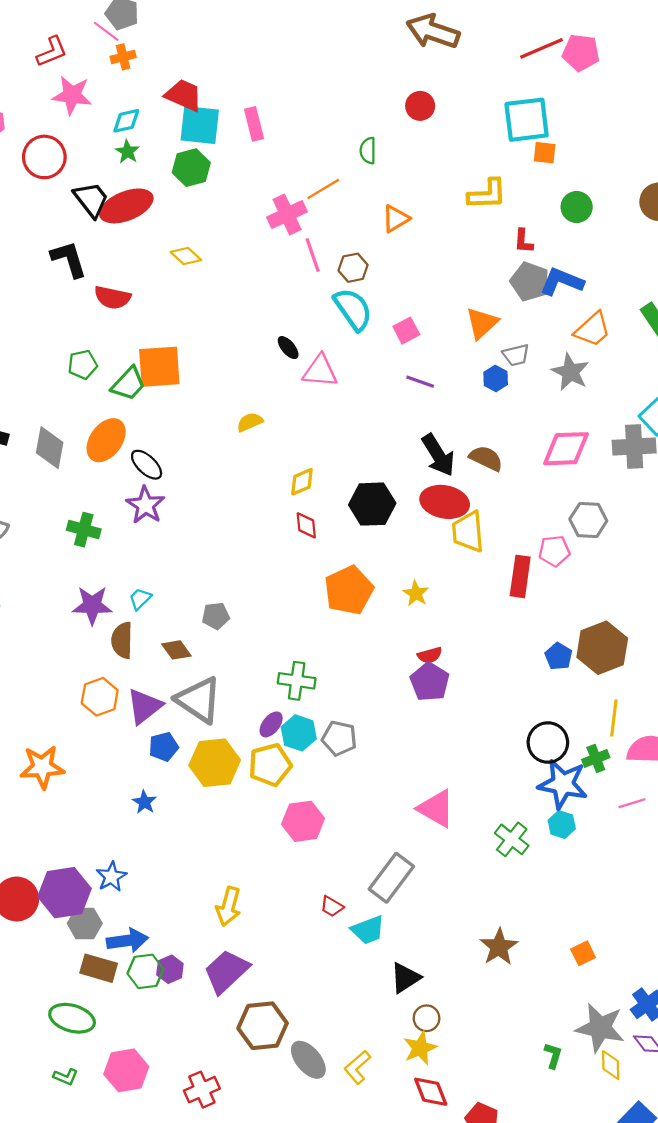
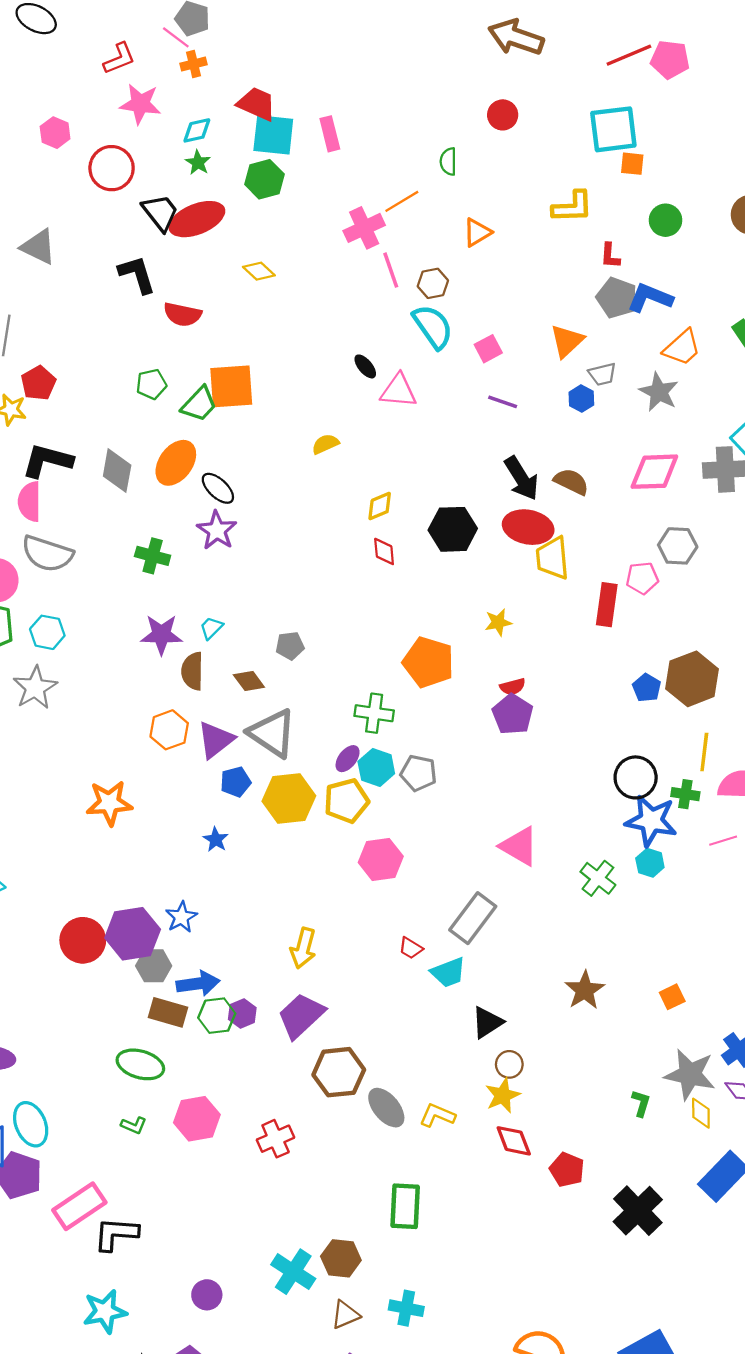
orange pentagon: (349, 590) -> (428, 662), moved, turned -30
yellow star: (416, 593) -> (498, 622), turned 30
green cross: (596, 758) -> (685, 794), turned 30
yellow L-shape: (357, 1067) -> (437, 1115), turned 64

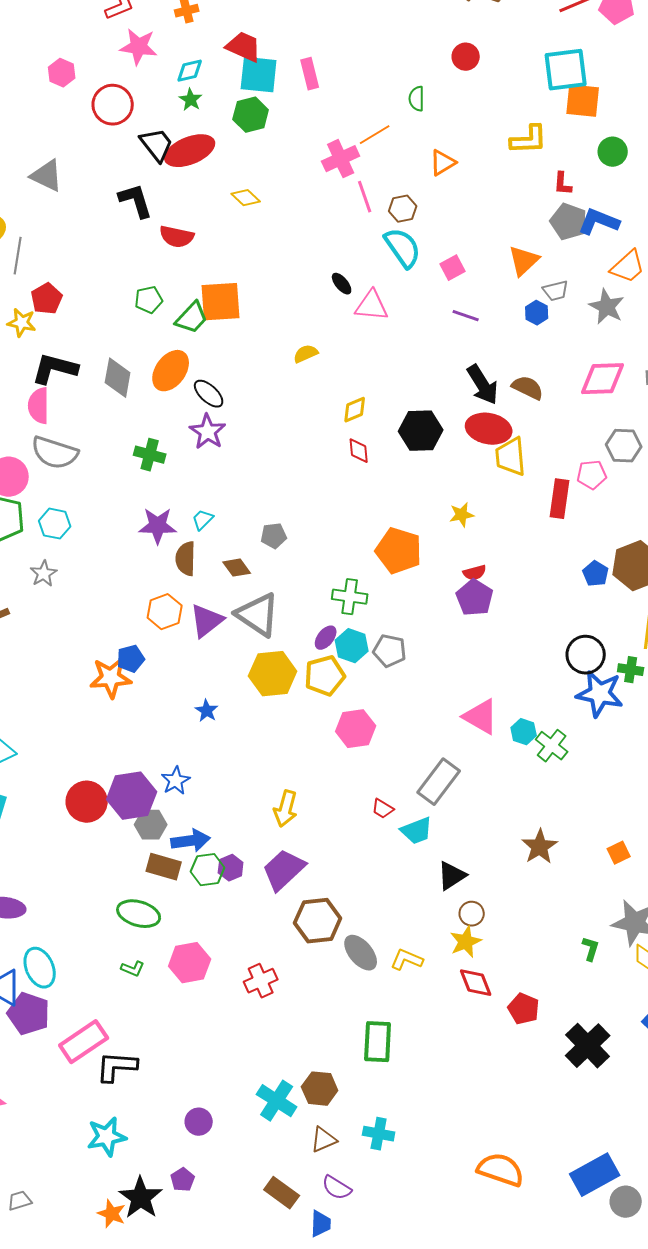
orange square: (632, 164) -> (583, 101), size x1.6
gray star: (35, 688) -> (44, 574), size x0.7
blue pentagon: (236, 782) -> (131, 659), moved
cyan hexagon: (650, 863) -> (524, 732), moved

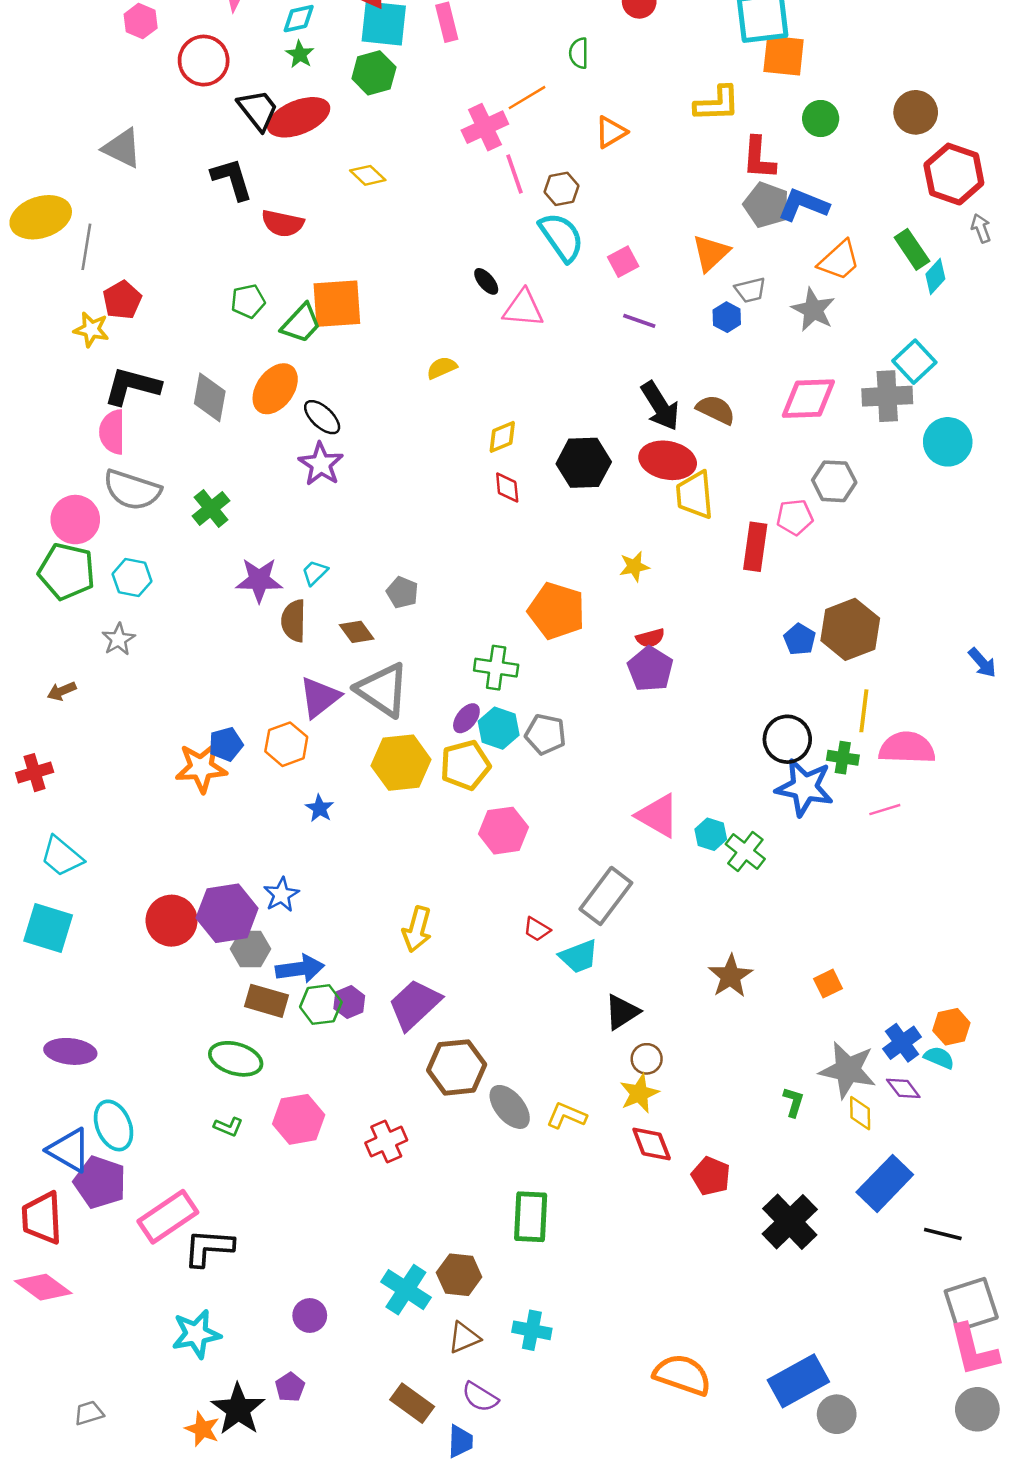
red L-shape: (563, 184) -> (759, 158), size x1.5
green cross: (150, 455) -> (211, 508), moved, turned 36
gray pentagon: (274, 536) -> (402, 592), turned 30
orange hexagon: (165, 612) -> (286, 744), moved

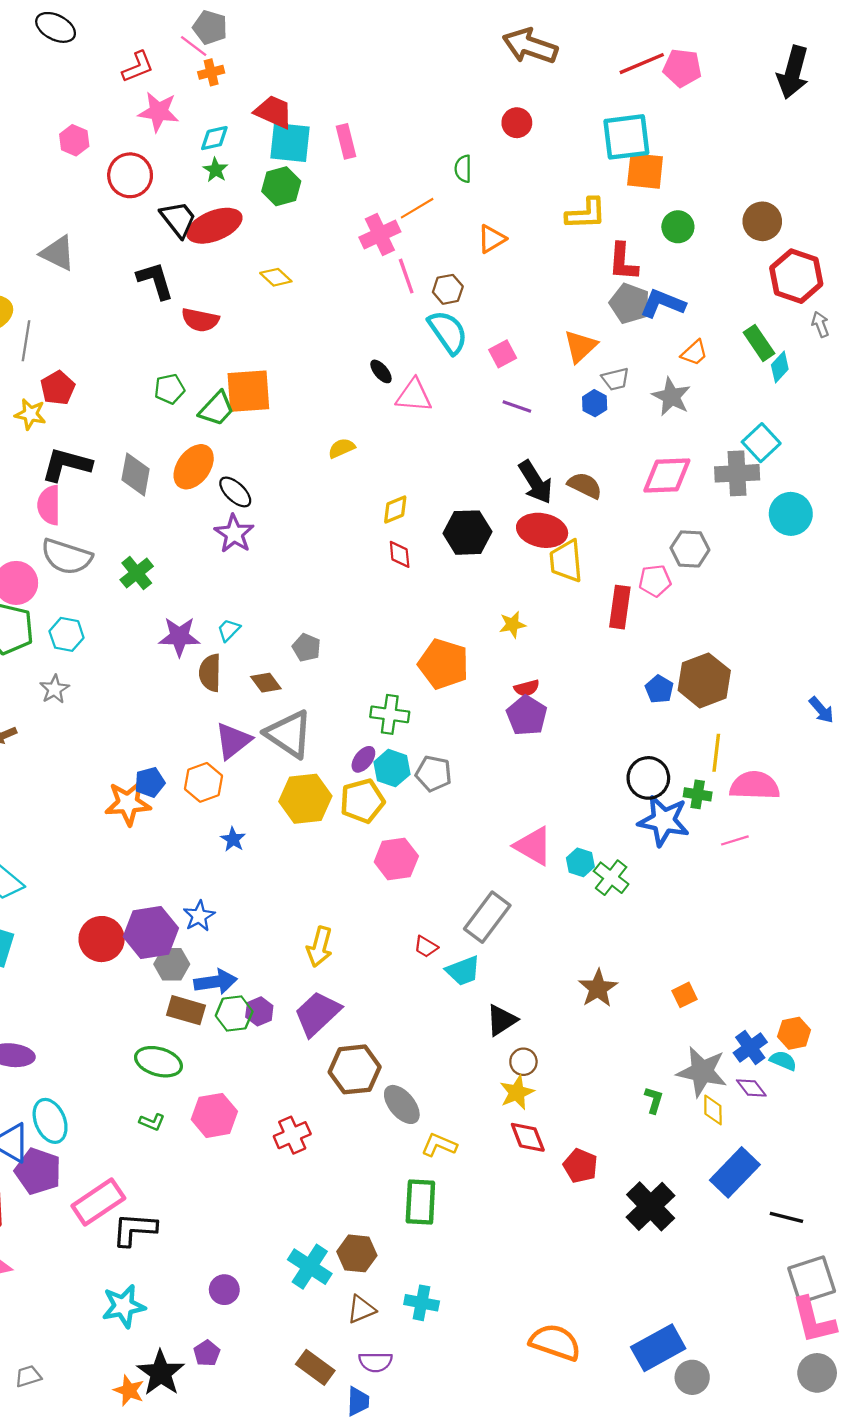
orange trapezoid: (839, 260) -> (694, 353), size x0.7
yellow L-shape: (566, 1116) -> (439, 1145), moved
purple semicircle: (480, 1397) -> (375, 1362), turned -32

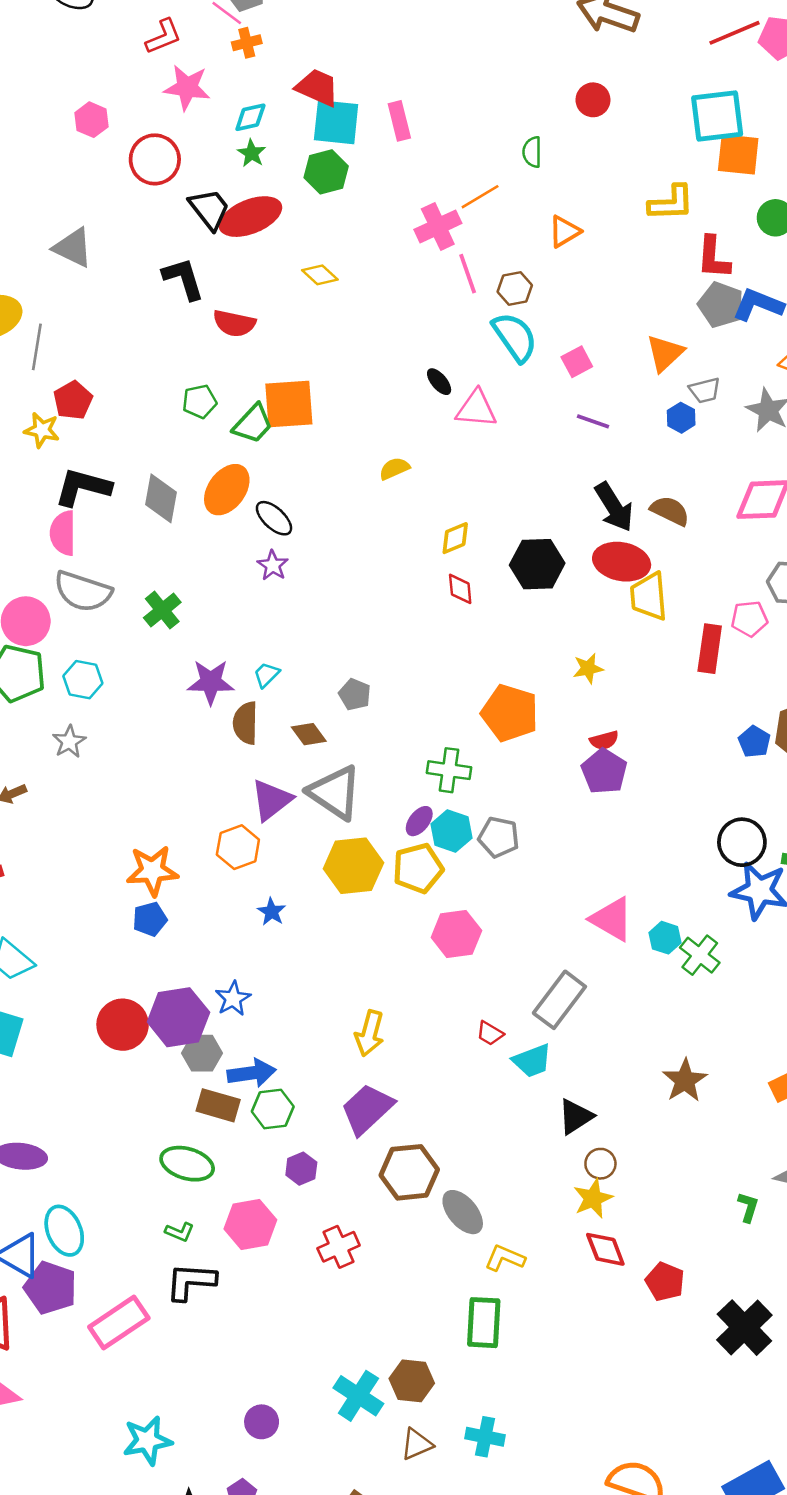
purple star: (234, 534) -> (273, 565), size x0.7
blue pentagon: (150, 782) -> (150, 919), moved
purple hexagon: (259, 1011) -> (301, 1169), moved
black L-shape: (134, 1229) -> (191, 1282), moved

